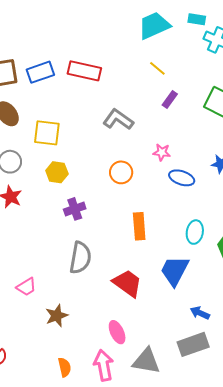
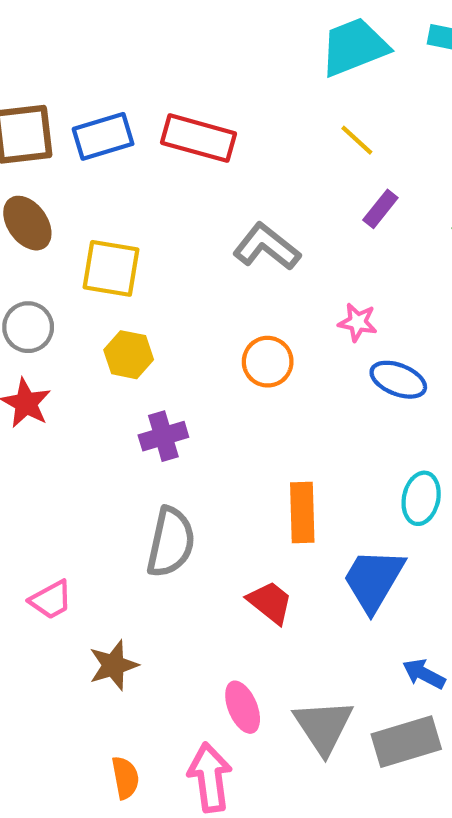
orange rectangle: (139, 226) -> (302, 512), moved
red trapezoid: (127, 283) -> (270, 602), size x0.7
gray triangle: (146, 361) -> (323, 727), moved, turned 44

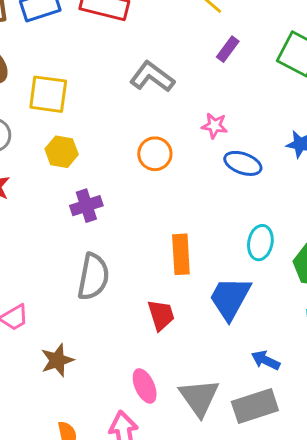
red trapezoid: (270, 602) -> (161, 315), turned 36

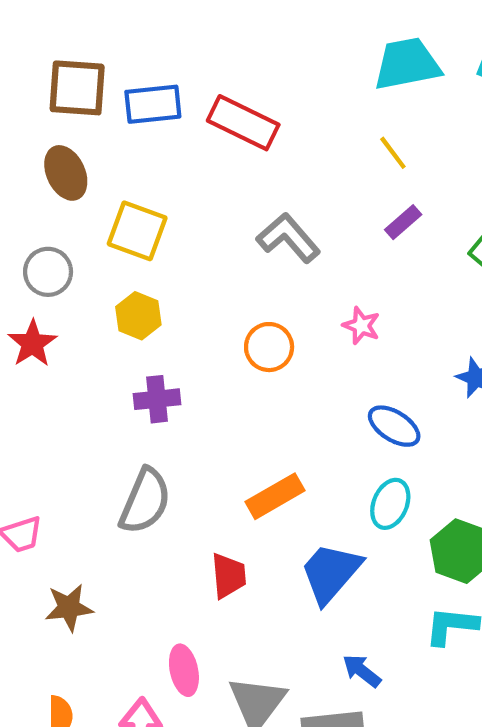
blue ellipse: (243, 163) -> (394, 426), moved
orange rectangle: (181, 254) -> (275, 496), turned 51

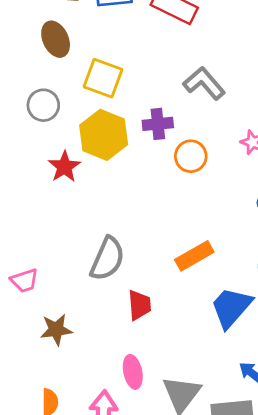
yellow hexagon: (138, 316) -> (104, 135), size x1.6
red star: (32, 343) -> (64, 167), moved
purple cross: (157, 399) -> (158, 124), moved
red trapezoid: (229, 576) -> (139, 305), moved

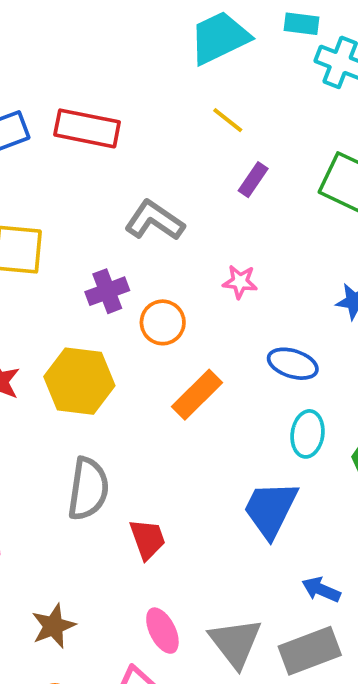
yellow hexagon: (104, 135) -> (79, 381), moved
orange rectangle: (194, 256) -> (197, 395), moved
brown star: (56, 330) -> (53, 626), moved

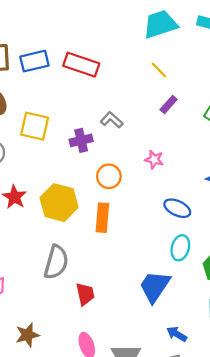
gray L-shape: (154, 221) -> (112, 120), size x0.7
purple cross: (107, 291) -> (81, 140), moved
orange rectangle: (197, 395) -> (102, 218), moved, turned -48

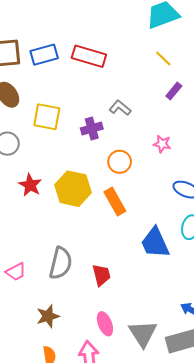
orange rectangle: (102, 218) -> (115, 202), turned -32
gray semicircle: (56, 262) -> (61, 263), moved
blue trapezoid: (155, 286) -> (155, 243), moved, turned -56

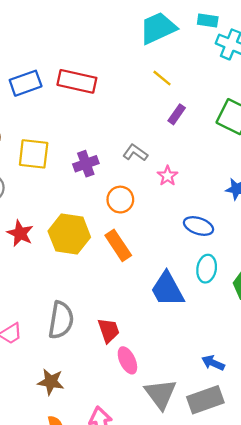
gray L-shape: (120, 108) -> (135, 153), moved
pink star: (162, 144) -> (168, 176), turned 30
brown star: (48, 316) -> (51, 382), turned 30
pink ellipse: (105, 324) -> (127, 360), moved

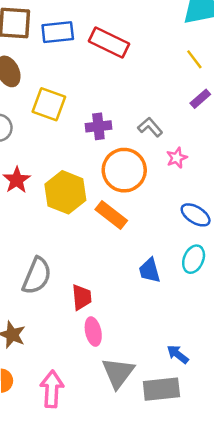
orange circle: (120, 200) -> (124, 170), size x1.6
orange rectangle: (118, 245) -> (111, 215), turned -32
blue trapezoid: (167, 289) -> (150, 270), size x0.7

